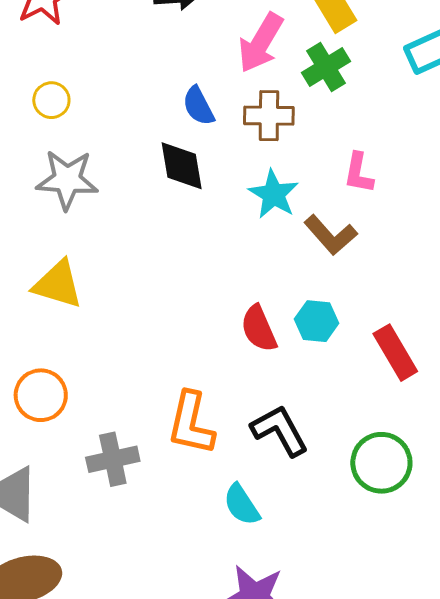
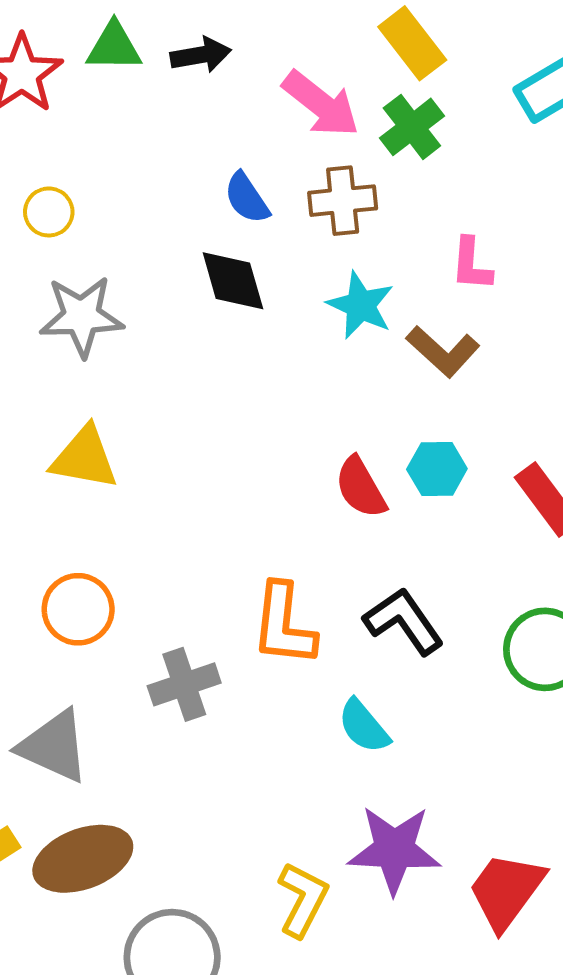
pink arrow: (261, 43) -> (321, 104), turned -76

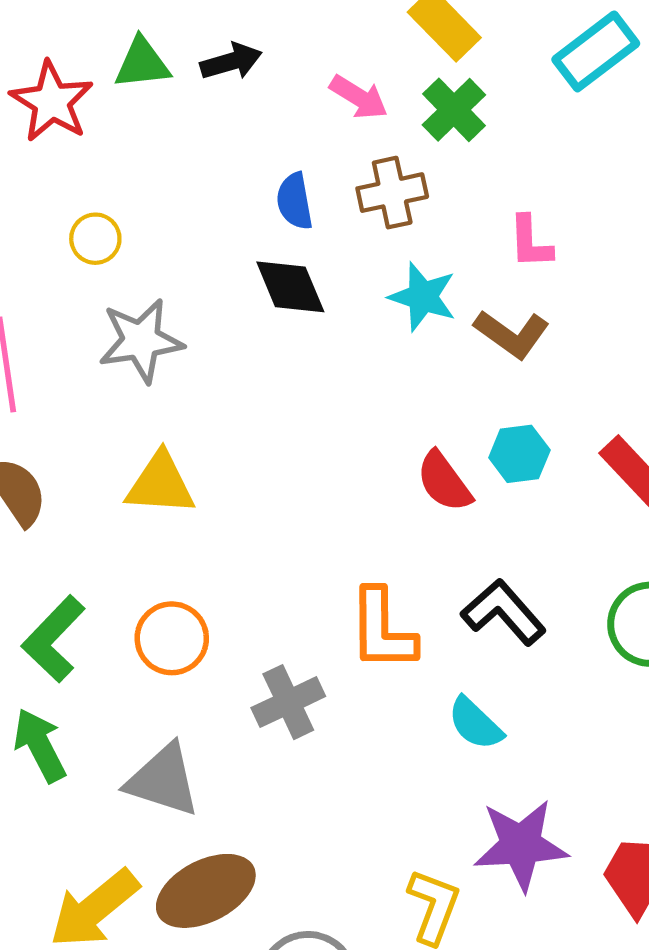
pink arrow: (321, 104) -> (359, 97), size x0.7
blue semicircle: (247, 198) -> (295, 201), turned 30

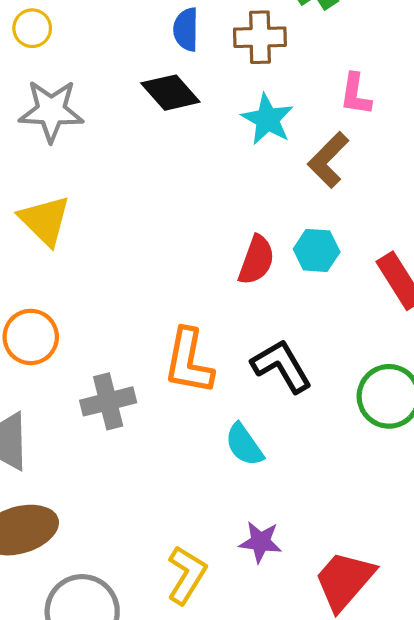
black diamond: (290, 287) -> (170, 93), turned -30
brown L-shape: (512, 334) -> (328, 160), turned 88
red semicircle: (444, 482) -> (256, 260), turned -135
yellow triangle: (160, 484) -> (45, 220), turned 30
purple star: (521, 845) -> (260, 542), size x0.6

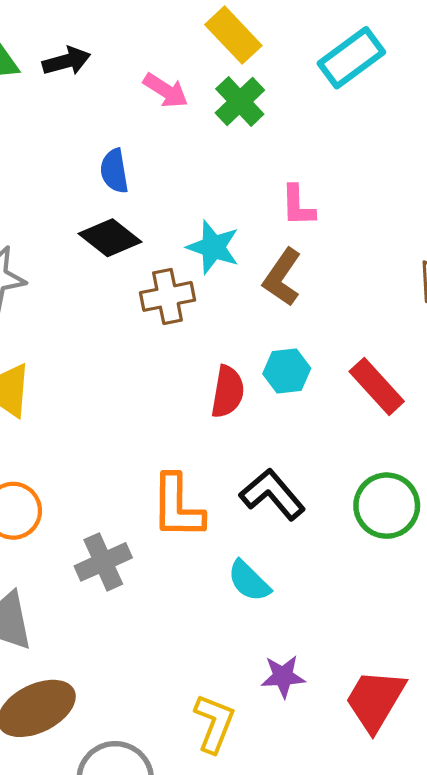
brown cross: (260, 37) -> (168, 296), moved

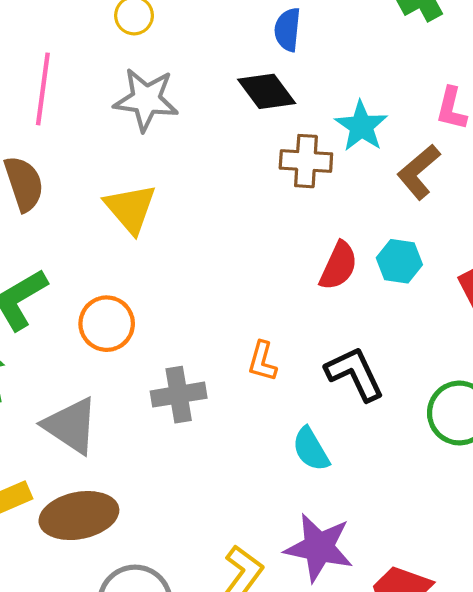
orange L-shape: (177, 507) -> (262, 361), size x0.6
purple star: (283, 676) -> (319, 548), size x1.6

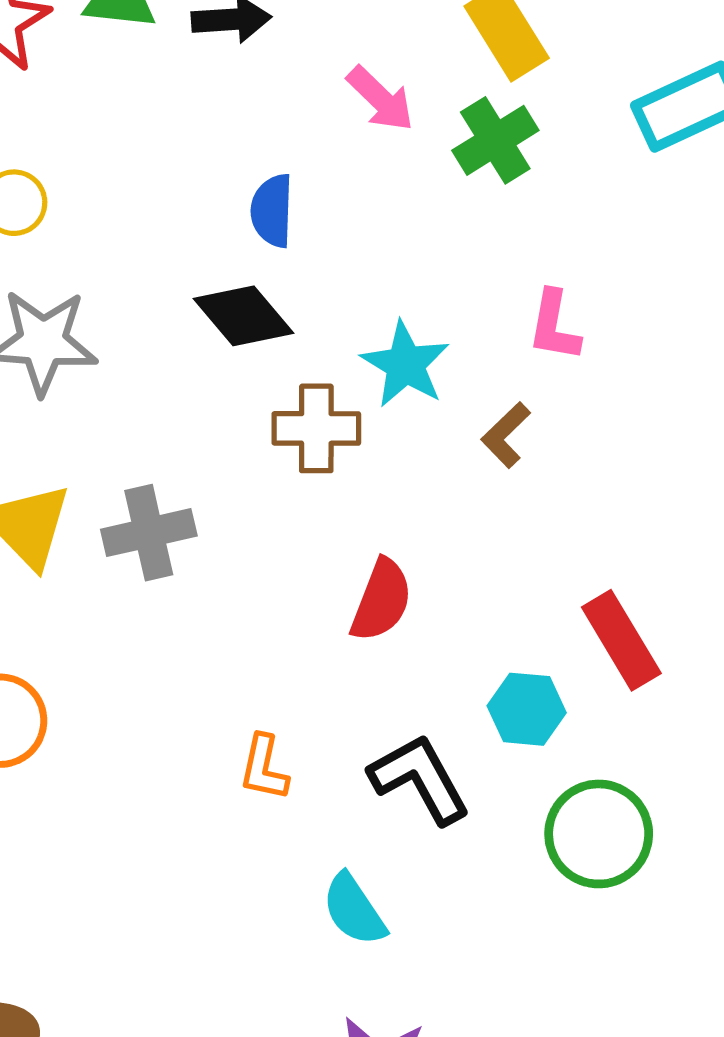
brown L-shape: (419, 172) -> (506, 435), size x0.7
cyan hexagon: (399, 261) -> (527, 709), moved
gray cross: (179, 395) -> (149, 533), moved

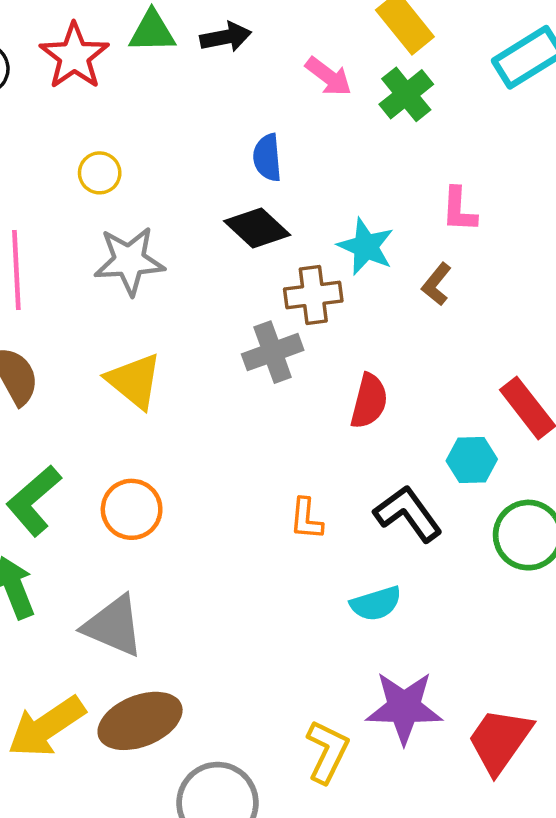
gray cross: (149, 533) -> (273, 352), moved
cyan semicircle: (354, 910) -> (376, 604), turned -66

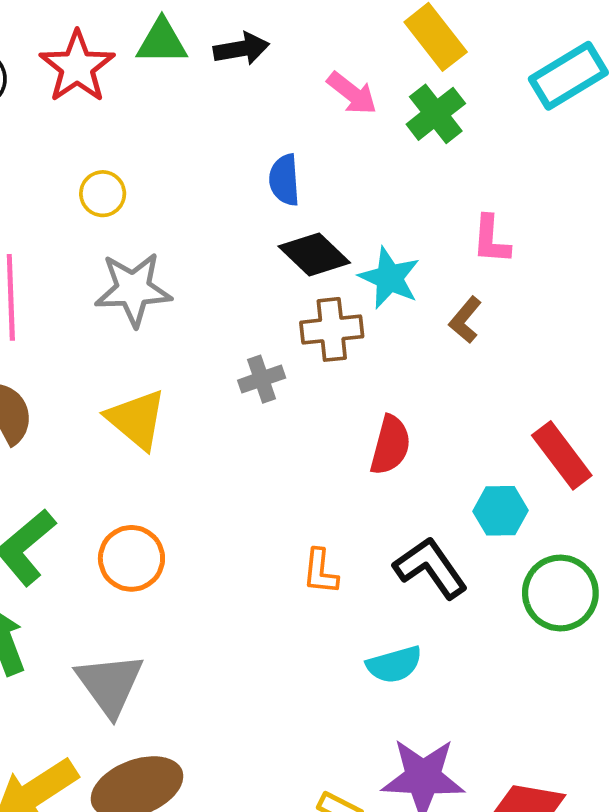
black diamond: (257, 228) -> (314, 254), moved
gray cross: (273, 352) -> (262, 379), moved, size x0.7
gray triangle: (113, 626) -> (110, 684), turned 30

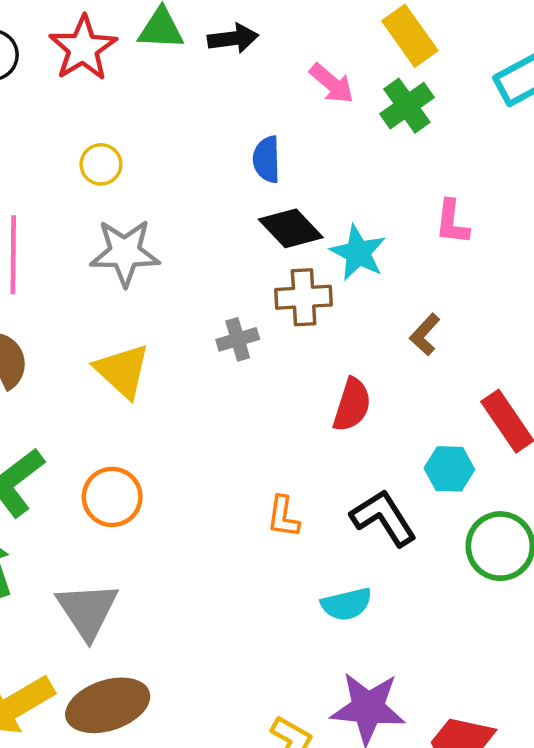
brown L-shape: (465, 320) -> (425, 335), moved

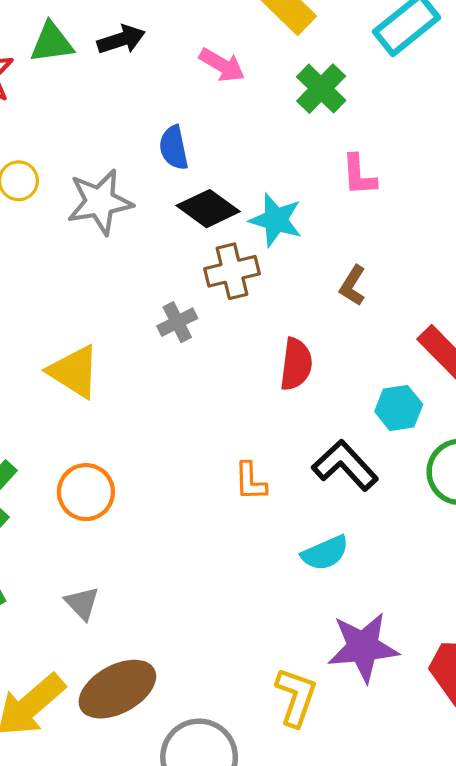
green cross: (407, 106) -> (321, 89), moved
gray star: (125, 253) -> (100, 202), moved
gray triangle: (87, 610) -> (82, 603), size x0.6

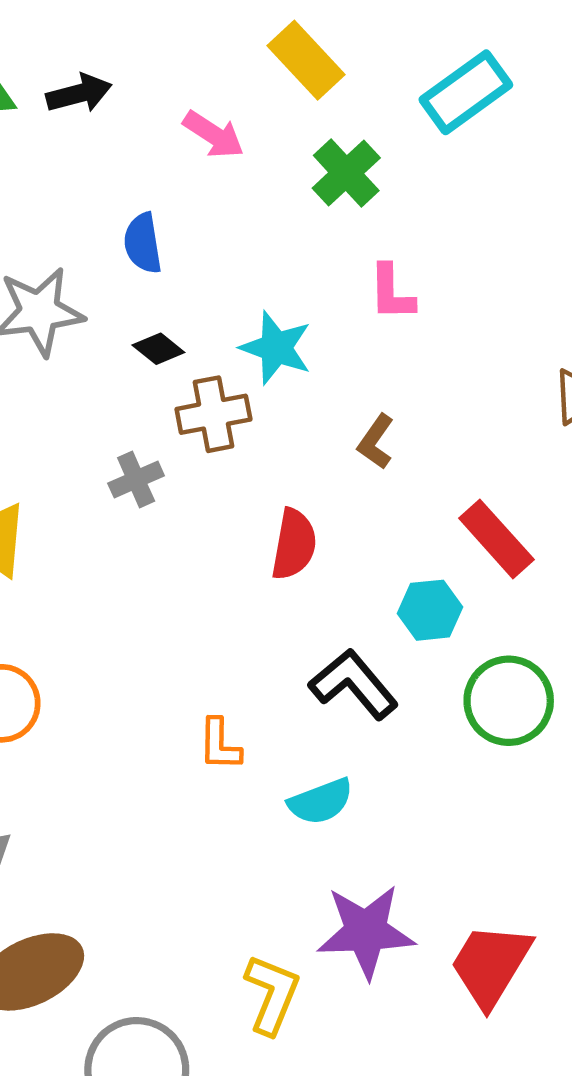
black diamond: (208, 209) -> (158, 349), moved, size x0.6
orange L-shape: (250, 481) -> (220, 745), moved

